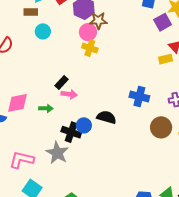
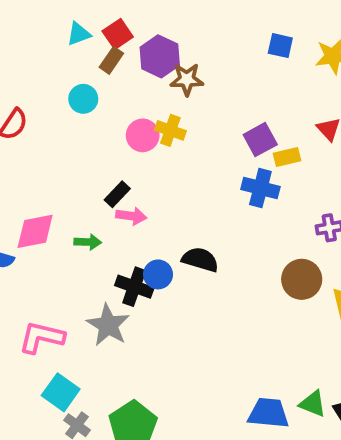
brown rectangle: (31, 12) -> (111, 60), moved, turned -56
purple square: (163, 22) -> (260, 140), moved
pink circle: (88, 32) -> (143, 135), moved
yellow rectangle: (165, 59) -> (287, 157), moved
blue cross: (139, 96) -> (260, 188), moved

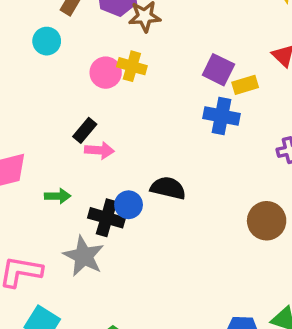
purple square: (260, 140) -> (218, 70), turned -32
green arrow: (88, 242) -> (58, 196), moved
brown circle: (302, 279) -> (267, 221), moved

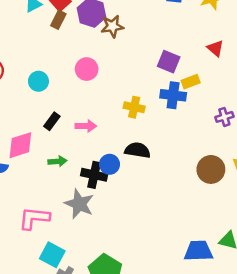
cyan circle: (47, 41) -> (38, 81), moved
yellow cross: (132, 66) -> (134, 107), moved
yellow rectangle: (245, 85) -> (191, 82), moved
black rectangle: (85, 130) -> (52, 121), moved

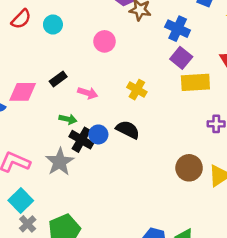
cyan circle: (38, 81) -> (53, 25), moved
yellow rectangle: (191, 82) -> (195, 82), size x1.6
blue cross: (173, 95) -> (178, 29), moved
green arrow: (57, 161) -> (68, 119), moved

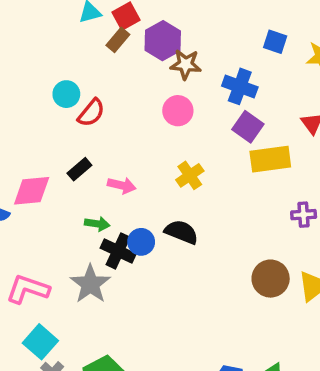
red semicircle: (21, 19) -> (91, 113), moved
pink circle: (105, 41) -> (178, 111), moved
yellow cross: (137, 90) -> (190, 175), turned 30

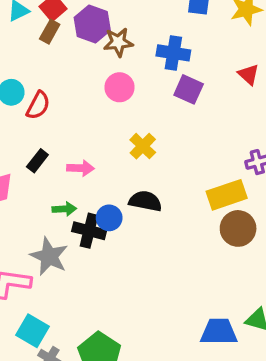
yellow rectangle: (270, 159) -> (227, 195), moved
gray star: (90, 284) -> (49, 256), moved

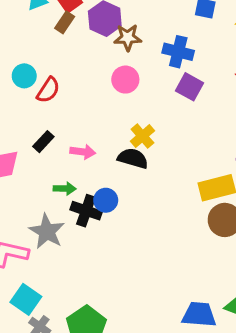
black semicircle: (145, 201) -> (133, 158), moved

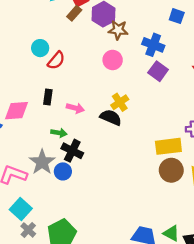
black rectangle: (43, 142) -> (48, 97), turned -42
blue circle: (106, 200) -> (63, 171), moved

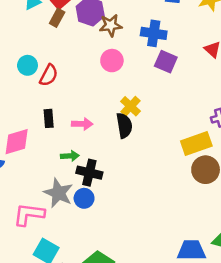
black semicircle: (111, 117) -> (124, 126), turned 70

